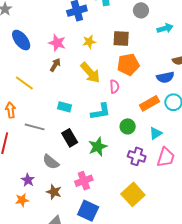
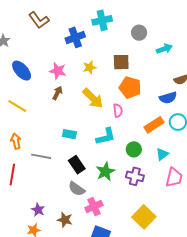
orange pentagon: (128, 64) -> (130, 87), turned 30
yellow line: (24, 83) -> (17, 106), moved
purple cross: (137, 156) -> (135, 176), moved
gray semicircle: (51, 162) -> (77, 189), moved

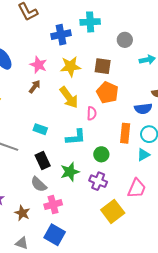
yellow star: (90, 67) -> (70, 66), size x1.5
orange rectangle: (154, 125) -> (125, 133), turned -60
cyan triangle: (162, 154) -> (143, 155), moved
yellow square: (144, 217) -> (113, 211), moved

